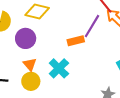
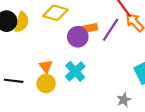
purple circle: (26, 38) -> (78, 37), moved
orange rectangle: (76, 41) -> (89, 28), moved

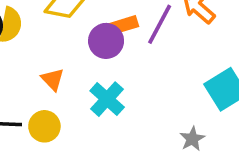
orange triangle: (46, 66) -> (53, 79), moved
yellow circle: (46, 84) -> (44, 126), moved

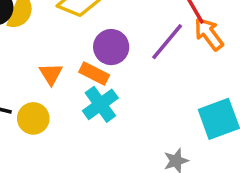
orange rectangle: (123, 25) -> (94, 74), moved, turned 32

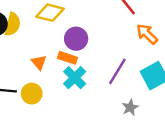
orange arrow: (209, 34) -> (147, 34), moved
purple line: (167, 42) -> (117, 71), moved

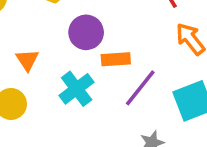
orange rectangle: (67, 58) -> (116, 59), moved, turned -30

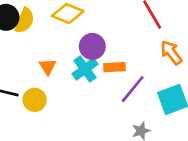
cyan cross: (77, 89) -> (85, 69), moved

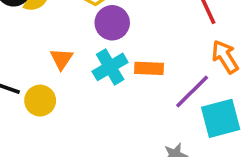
purple circle: (92, 46) -> (112, 23), moved
purple line: (133, 89) -> (192, 92), moved

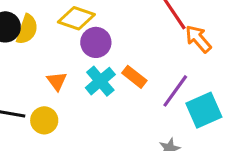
orange arrow: (225, 57) -> (198, 39), moved
orange rectangle: (149, 68) -> (134, 77), turned 45

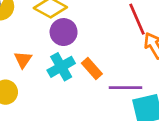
purple line: (175, 91) -> (125, 88), turned 44

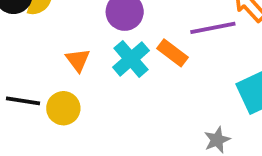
purple line: (125, 88) -> (213, 28), moved

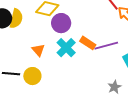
purple line: (213, 28) -> (106, 46), moved

